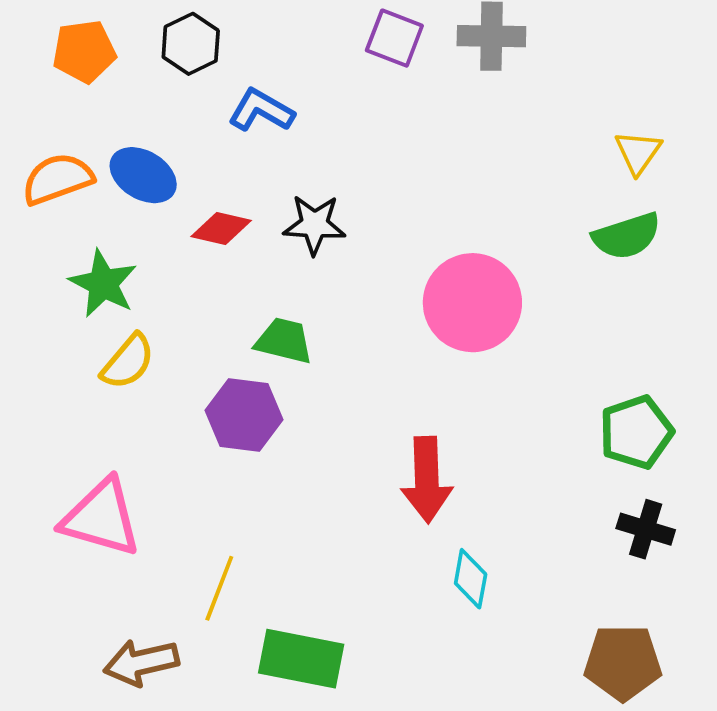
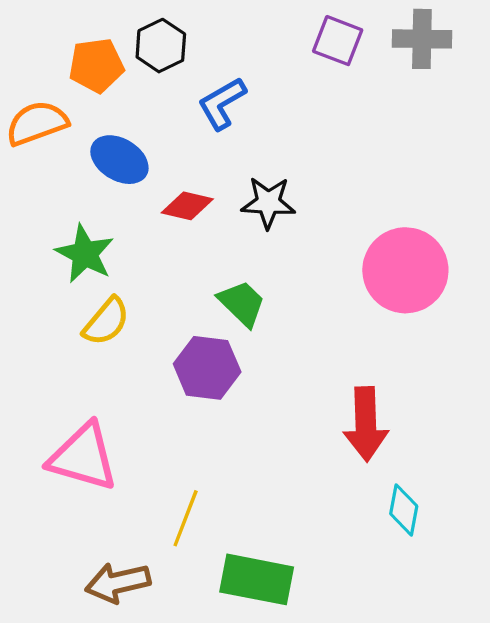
orange pentagon: (84, 51) -> (96, 65), moved
blue L-shape: (261, 110) -> (222, 103), turned -60
orange semicircle: (57, 179) -> (37, 123), moved
green trapezoid: (284, 341) -> (242, 303), turned 30

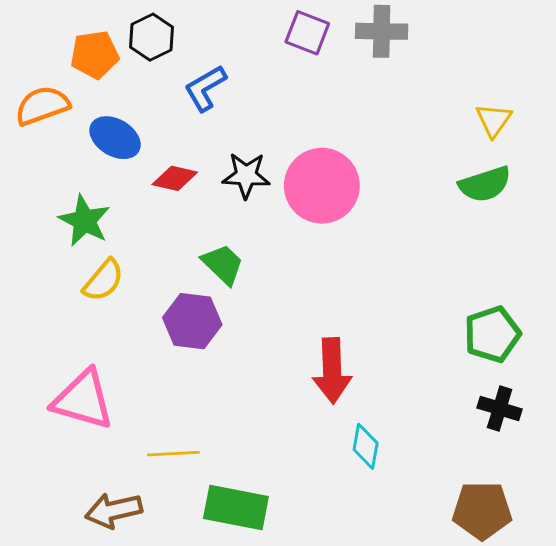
pink circle: (405, 270) -> (322, 186), moved
yellow line: (186, 518) -> (173, 454), turned 66

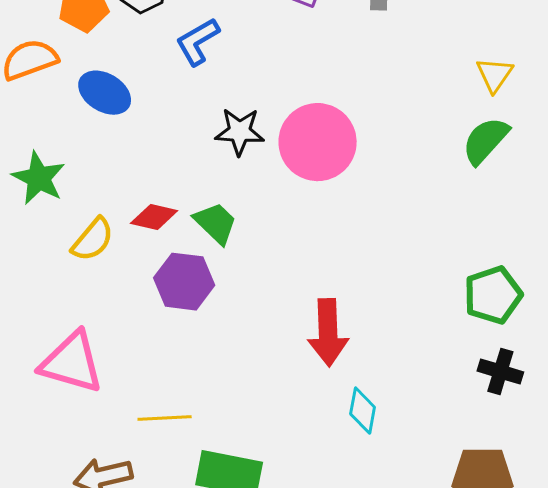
red diamond: (175, 178) -> (154, 217), moved
green semicircle: (485, 184) -> (485, 141), turned 150
green star: (84, 221) -> (39, 178), moved

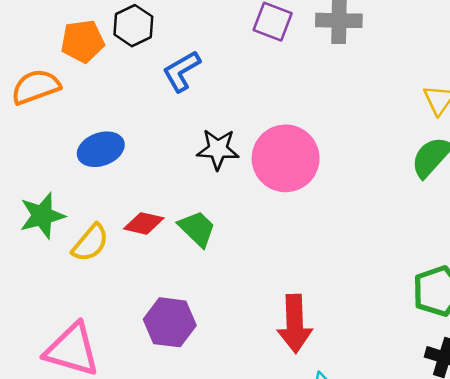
blue ellipse: (105, 93) -> (101, 149), moved, turned -51
green star: (39, 178) -> (42, 216), moved, turned 30
purple hexagon: (184, 282) -> (170, 322), moved

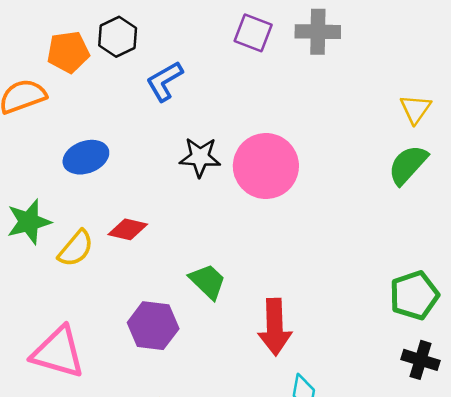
green trapezoid: (197, 229) -> (208, 281), moved

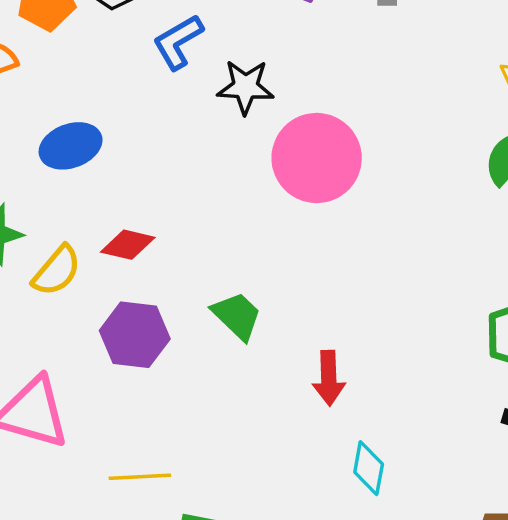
black star: (200, 157) -> (246, 87), moved
purple hexagon: (153, 326) -> (135, 335), moved
red arrow: (275, 327) -> (329, 378), size x0.7

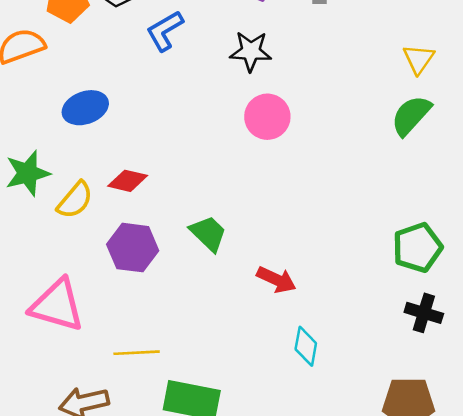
black star: (246, 87) -> (251, 51), moved
pink circle: (317, 158) -> (267, 117), size x0.7
red arrow: (329, 378) -> (276, 280), turned -63

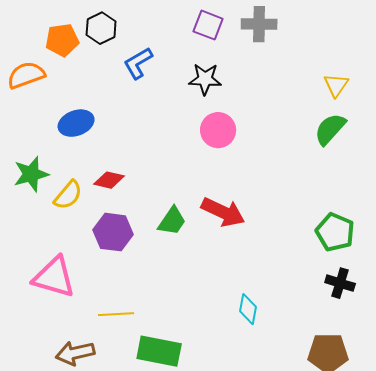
green trapezoid: (208, 233) -> (172, 221), turned 80
green pentagon: (417, 248) -> (335, 232), turned -30
red arrow: (276, 280) -> (223, 212), moved, size x1.4

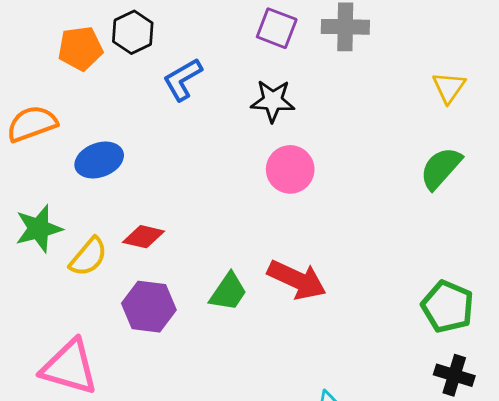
orange semicircle: (26, 75) -> (32, 124), moved
yellow triangle: (336, 85) -> (449, 87), moved

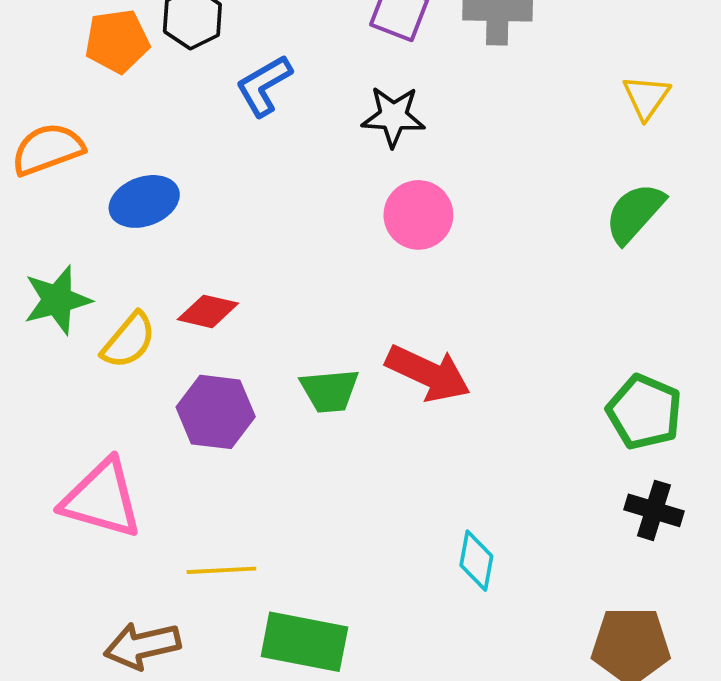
green trapezoid: (228, 292) -> (330, 391), turned 51

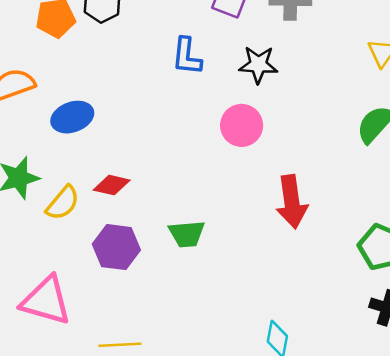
blue L-shape: (264, 86) -> (187, 56), moved, turned -54
black star: (393, 116) -> (258, 65), moved
red arrow: (428, 373) -> (292, 202), moved, turned 57

